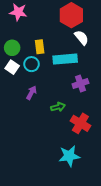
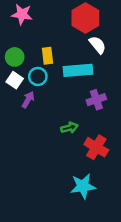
purple arrow: (32, 93) -> (28, 100), moved

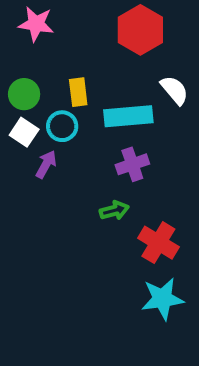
white semicircle: (98, 45) -> (174, 90), moved
purple cross: (96, 100) -> (132, 164), moved
cyan star: (83, 186) -> (162, 299), moved

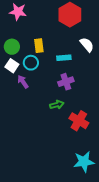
cyan rectangle: (128, 116) -> (64, 58), size x0.6
purple arrow: (46, 164) -> (23, 82), turned -64
cyan star: (162, 299) -> (84, 162), moved

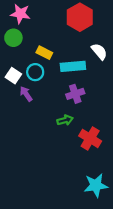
yellow rectangle: (39, 46) -> (44, 53), turned -56
green circle: (12, 47) -> (13, 38), moved
cyan rectangle: (64, 58) -> (73, 66), size x1.5

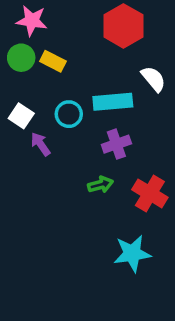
yellow rectangle: (44, 53) -> (53, 61), moved
cyan circle: (35, 72) -> (69, 114), moved
red cross: (90, 138) -> (150, 193), moved
cyan star: (96, 185) -> (132, 253), moved

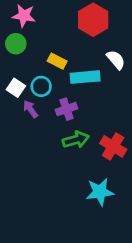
yellow rectangle: (53, 61) -> (57, 61), moved
cyan circle: (69, 114) -> (41, 86), moved
purple cross: (116, 144) -> (67, 109), moved
green arrow: (101, 185) -> (76, 140), size x1.4

